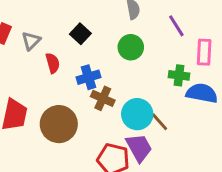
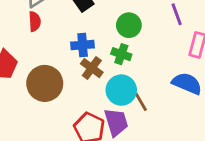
red semicircle: (53, 63) -> (35, 21), moved
green cross: (179, 75) -> (121, 54), moved

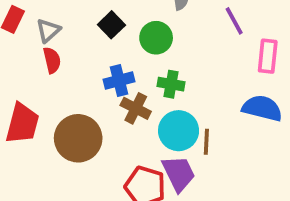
green circle: (129, 25) -> (156, 38), moved
brown line: (141, 102) -> (206, 142), turned 42

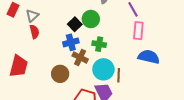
black square: (111, 25) -> (75, 24), moved
pink rectangle: (268, 56) -> (138, 31), moved
brown circle: (78, 138) -> (60, 74), moved, size x0.7

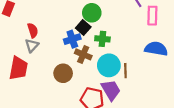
gray triangle: (32, 16) -> (32, 46), moved
black square: (75, 24) -> (83, 27), moved
pink rectangle: (138, 31) -> (152, 16), moved

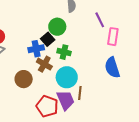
blue semicircle: (156, 49) -> (112, 68), turned -125
brown line: (125, 71) -> (80, 93), moved

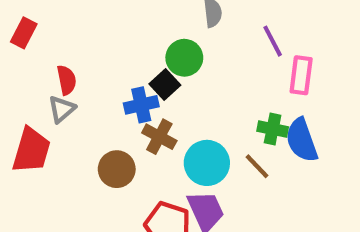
green cross: (64, 52) -> (273, 129), moved
brown line: (80, 93) -> (257, 166), moved, turned -48

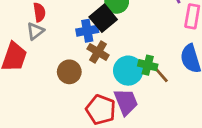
black square: (165, 84) -> (103, 18), size x1.4
green cross: (273, 129) -> (148, 65), moved

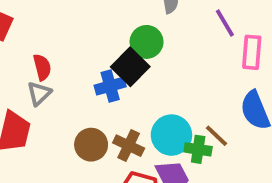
brown cross: (98, 52) -> (129, 146), moved
green cross: (148, 65) -> (198, 149), moved

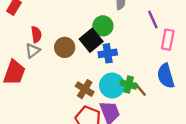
blue cross: (110, 86) -> (108, 53), moved
brown circle: (91, 145) -> (65, 47), moved
green cross: (198, 149) -> (129, 85), moved

